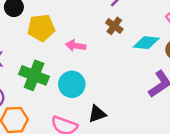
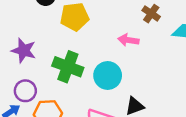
pink arrow: (76, 46) -> (128, 40), moved

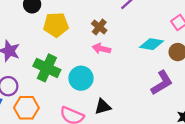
brown cross: (151, 14) -> (99, 27), moved

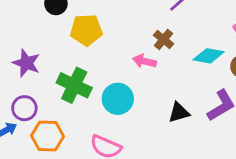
brown cross: (99, 27) -> (164, 39), moved
black triangle: (103, 107) -> (179, 112), moved

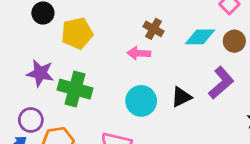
purple star: (26, 63) -> (40, 73), moved
cyan circle: (118, 99) -> (141, 101), moved

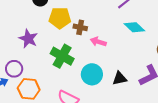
brown cross: (154, 29) -> (80, 27), moved, turned -32
cyan diamond: (200, 37) -> (134, 27), moved, turned 30
green cross: (75, 89) -> (62, 56), moved

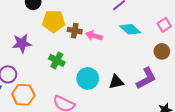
purple star: (28, 39) -> (22, 43), turned -30
pink arrow: (98, 42) -> (94, 36), moved
green cross: (62, 56) -> (57, 60), size x0.7

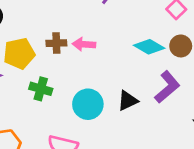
yellow pentagon: (54, 21) -> (19, 53), moved
cyan diamond: (130, 29) -> (149, 47), moved

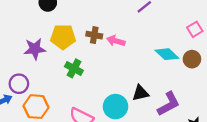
purple L-shape: (167, 87) -> (169, 104), moved
cyan circle: (88, 104) -> (115, 107), moved

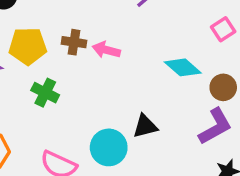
brown circle: (192, 59) -> (223, 87), moved
purple L-shape: (169, 104) -> (215, 126), moved

